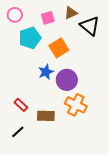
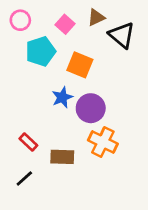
pink square: (48, 18) -> (65, 24), turned -32
orange square: (59, 48) -> (80, 65), turned -36

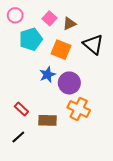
brown triangle: (96, 18) -> (69, 24), moved
black triangle: (122, 35) -> (93, 44), moved

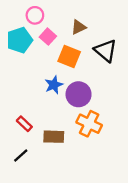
pink circle: (15, 15) -> (35, 15), moved
pink square: (50, 18) -> (48, 37), moved
cyan pentagon: (31, 39) -> (20, 40), moved

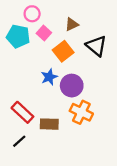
cyan pentagon: (20, 40) -> (18, 36), turned 30
orange square: (69, 57) -> (63, 51), turned 30
red rectangle: (24, 124) -> (22, 112), size x1.5

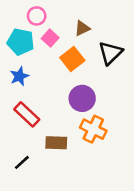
black triangle: (96, 46) -> (110, 53), turned 35
blue star: (49, 77) -> (19, 76), moved
red rectangle: (22, 112) -> (27, 114), moved

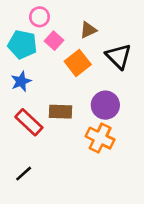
black triangle: (110, 53) -> (119, 56), turned -30
purple circle: (82, 98) -> (105, 105), moved
brown rectangle: (56, 143) -> (61, 112), moved

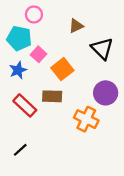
pink square: (54, 41) -> (38, 54), moved
orange square: (78, 63) -> (62, 69), moved
purple circle: (105, 105) -> (106, 93), moved

